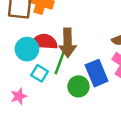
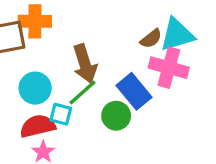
red semicircle: (44, 42) -> (38, 126), moved
green line: (60, 63) -> (83, 92), turned 45

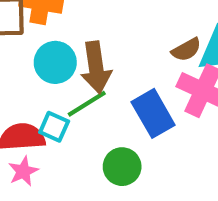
cyan circle: (35, 88) -> (55, 62), moved
green circle: (116, 116) -> (122, 167), moved

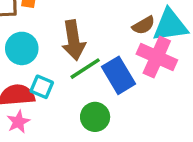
cyan circle: (55, 62) -> (22, 48), moved
green line: (87, 104) -> (85, 69), moved

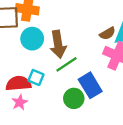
cyan circle: (22, 48) -> (32, 39), moved
blue rectangle: (118, 75) -> (90, 85), moved

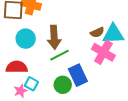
cyan circle: (32, 39) -> (26, 39), moved
cyan square: (36, 77) -> (31, 84), moved
pink star: (20, 102) -> (20, 91), moved

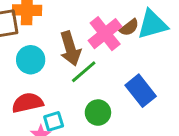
pink cross: (103, 52) -> (105, 34), moved, turned 35
blue rectangle: (78, 75) -> (141, 91), moved
cyan square: (31, 84) -> (54, 121), turned -32

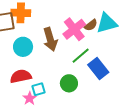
green line: (84, 72) -> (81, 56), moved

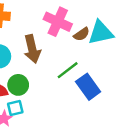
pink cross: (74, 29) -> (58, 22), moved, turned -30
green circle: (69, 83) -> (18, 85), moved

